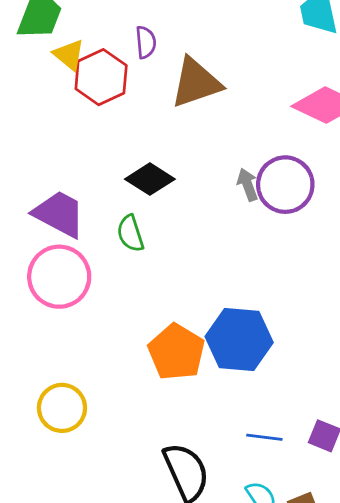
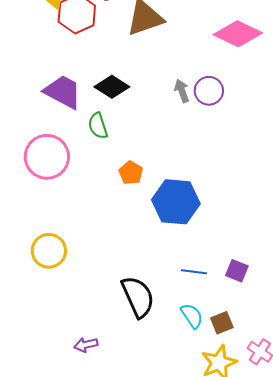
purple circle: (285, 185) -> (209, 91), size x0.7
purple trapezoid: (59, 214) -> (63, 92), moved
orange pentagon: (176, 352) -> (131, 173), moved, size x0.6

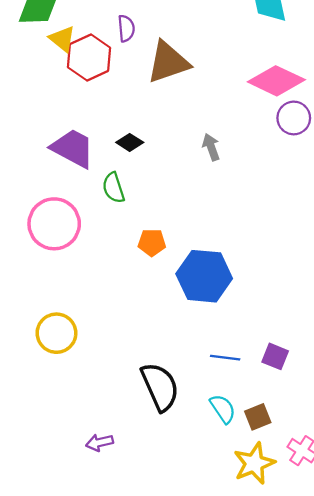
black diamond: (112, 87) -> (130, 142), size x0.7
purple circle: (209, 91) -> (294, 118), moved
orange pentagon: (131, 173) -> (152, 242), turned -30

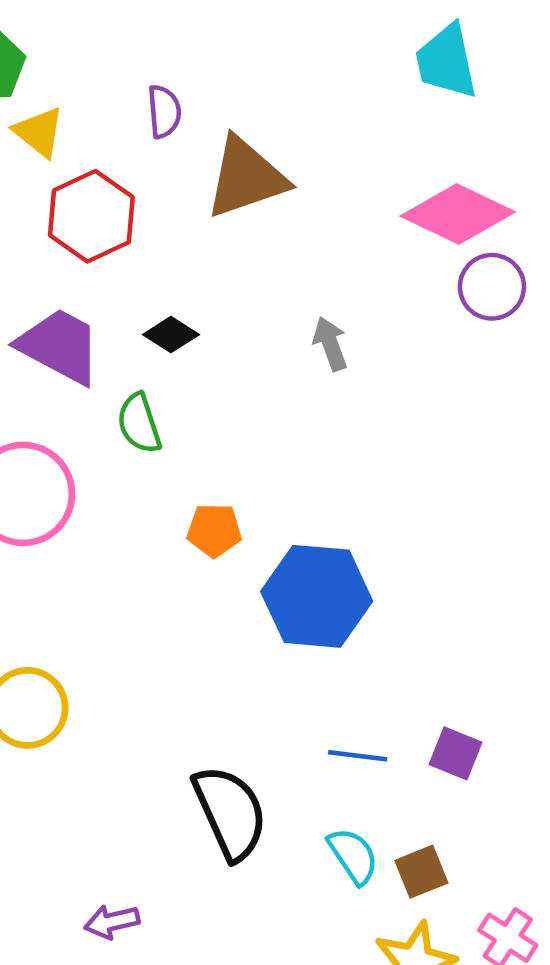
red hexagon: (89, 57) -> (91, 216), moved

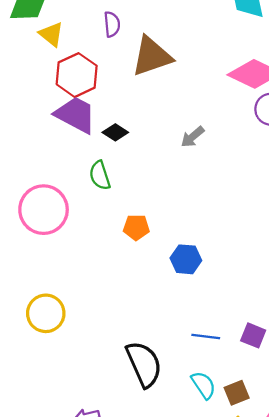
gray arrow: (330, 344) -> (193, 137), turned -110
purple trapezoid: (59, 346) -> (76, 115), moved
blue hexagon: (317, 596) -> (186, 259), size x0.6

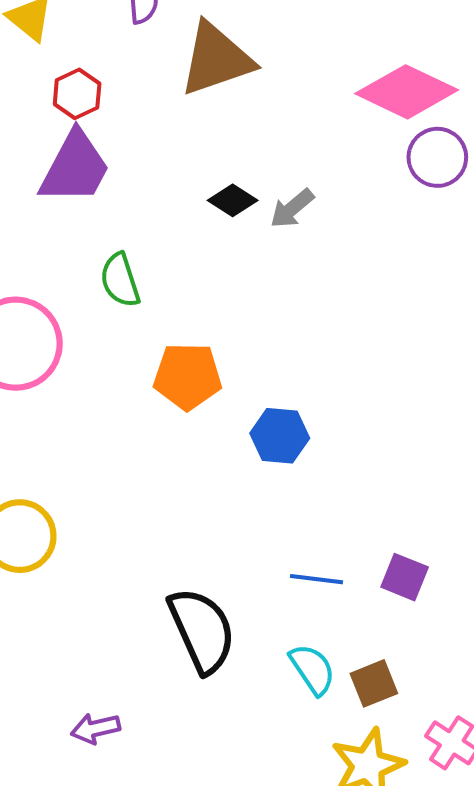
red hexagon: (77, 75) -> (77, 94), size x0.6
purple trapezoid: (76, 115) -> (75, 168), turned 90
black diamond: (115, 132) -> (233, 200), moved
orange pentagon: (136, 227) -> (188, 376), size x1.4

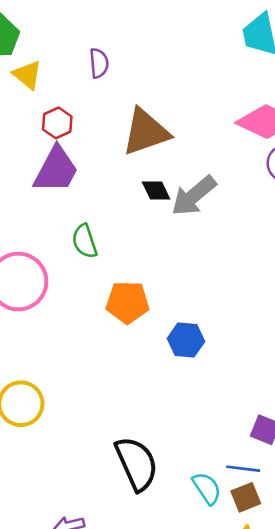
brown triangle: (216, 59) -> (146, 132), moved
black diamond: (233, 200) -> (156, 191), turned 32
gray arrow: (292, 209) -> (194, 196), size x1.6
blue line: (317, 579) -> (243, 469), moved

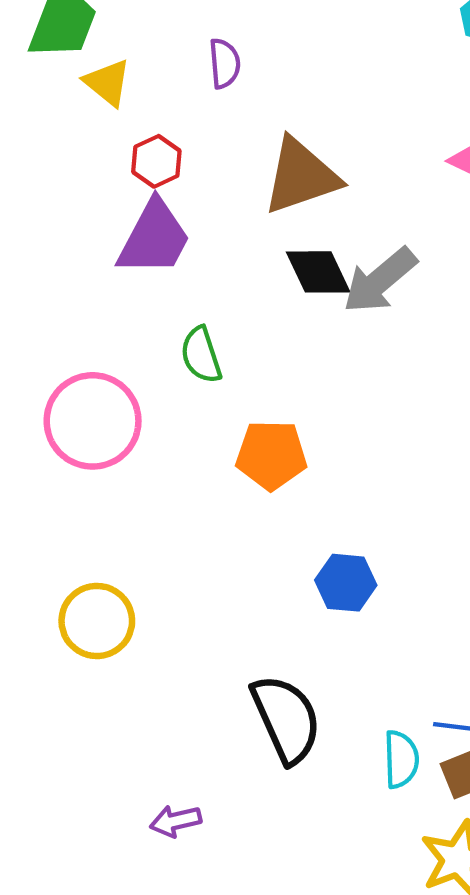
black diamond: (156, 191) -> (318, 272), size x1.4
blue hexagon: (186, 340) -> (346, 583), moved
cyan semicircle: (207, 488) -> (401, 759), turned 32

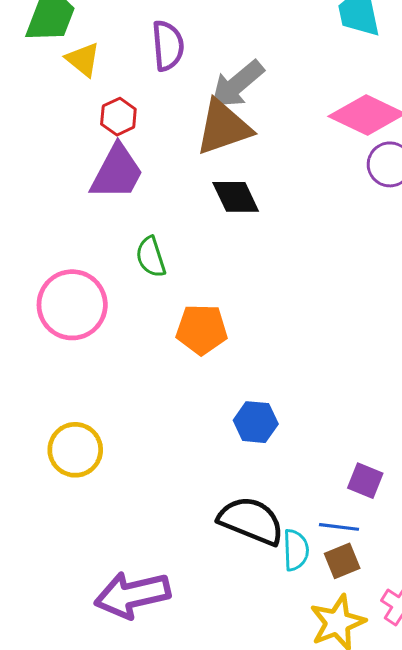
purple semicircle: (224, 63) -> (168, 46), size x1.4
gray arrow: (380, 280) -> (237, 84), moved
black semicircle: (286, 719) -> (251, 521), moved, turned -44
purple arrow: (176, 821) -> (132, 595), size x2.0

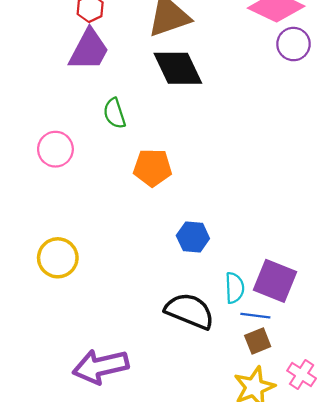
black diamond: (236, 197) -> (178, 68), size x1.4
pink circle: (72, 305) -> (55, 149), size x0.7
purple square: (365, 481) -> (275, 281), size x1.6
cyan semicircle: (296, 550) -> (235, 288), moved

